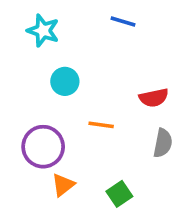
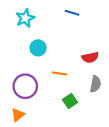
cyan star: (43, 31) -> (25, 18), turned 30
orange triangle: (63, 185) -> (18, 115), moved
green square: (119, 194) -> (70, 101), moved

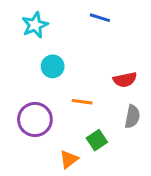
orange triangle: (18, 115) -> (69, 159), moved

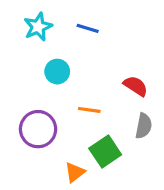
blue line: (100, 18) -> (88, 28), moved
red semicircle: (125, 80) -> (136, 86), turned -135
green square: (97, 140) -> (105, 152), size x1.4

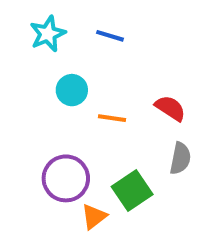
orange line: (89, 110) -> (112, 118), moved
purple circle: (38, 129) -> (66, 178), moved

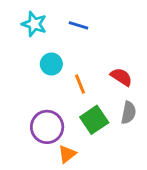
cyan star: (48, 34) -> (34, 24), turned -30
orange line: (112, 118) -> (80, 84), turned 60
green square: (132, 190) -> (94, 120), moved

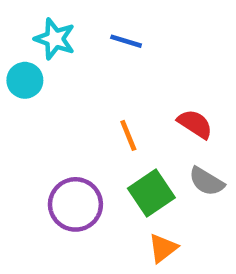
cyan circle: (51, 64) -> (25, 80), moved
gray semicircle: (129, 113) -> (207, 181), turned 110
orange triangle: (67, 154) -> (163, 248), moved

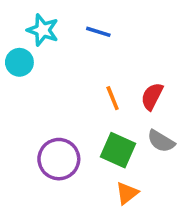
red semicircle: (195, 124) -> (152, 96), turned -96
orange line: (128, 135) -> (113, 98), moved
green square: (151, 193) -> (118, 150), turned -32

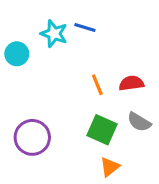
cyan star: (43, 30) -> (54, 34), moved
red semicircle: (152, 96) -> (131, 83), turned 55
purple circle: (59, 159) -> (32, 137), moved

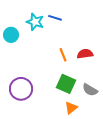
gray semicircle: (139, 122) -> (90, 90), moved

